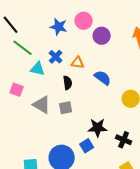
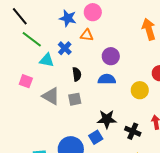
purple circle: (102, 36) -> (111, 56), moved
orange triangle: (78, 63) -> (87, 35), moved
blue semicircle: (103, 78) -> (107, 79), moved, turned -36

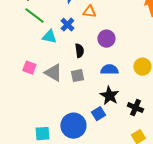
purple circle: (111, 56) -> (106, 39), moved
blue semicircle: (107, 79) -> (109, 70), moved
pink square: (26, 81) -> (29, 68), moved
black star: (107, 119) -> (109, 96), turned 30

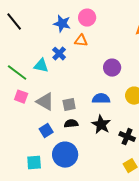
green line: (34, 16) -> (17, 73), moved
purple circle: (106, 39) -> (112, 68), moved
black semicircle: (79, 51) -> (71, 124), moved, turned -88
blue square: (98, 114) -> (46, 131), moved

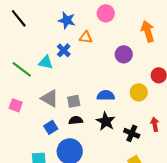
pink circle: (87, 18) -> (106, 13), moved
purple circle: (112, 68) -> (124, 54), moved
pink square: (21, 97) -> (16, 105), moved

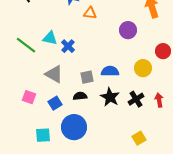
blue cross: (64, 50) -> (68, 46), moved
gray square: (74, 101) -> (87, 77), moved
pink square: (16, 105) -> (29, 97), moved
black cross: (132, 133) -> (136, 99), moved, turned 35

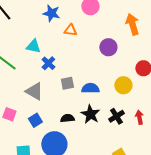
cyan triangle: (50, 38) -> (33, 46), moved
gray square: (87, 77) -> (67, 83), moved
black semicircle: (80, 96) -> (67, 118), moved

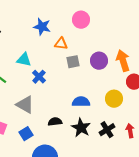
orange arrow: (132, 24) -> (123, 61), moved
gray square: (67, 83) -> (73, 62), moved
black semicircle: (67, 118) -> (55, 122), moved

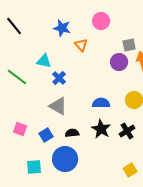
orange triangle: (61, 44) -> (81, 45), turned 40
gray square: (73, 62) -> (129, 45), moved
gray triangle: (25, 105) -> (58, 106), moved
black semicircle: (55, 122) -> (72, 133), moved

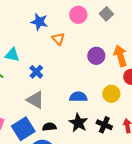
gray square: (129, 45) -> (106, 14), moved, turned -32
cyan triangle: (44, 61) -> (12, 55), moved
black cross: (127, 131) -> (104, 125), turned -35
blue square: (46, 135) -> (23, 129), size x1.6

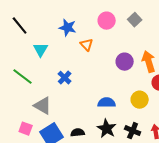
cyan triangle: (12, 55) -> (41, 50), moved, turned 49
gray triangle: (35, 100) -> (43, 106), moved

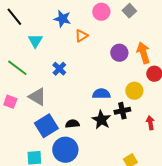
orange triangle: (87, 45) -> (81, 36), turned 40
pink square: (26, 129) -> (10, 102), moved
black cross: (133, 131) -> (122, 111), moved, turned -35

